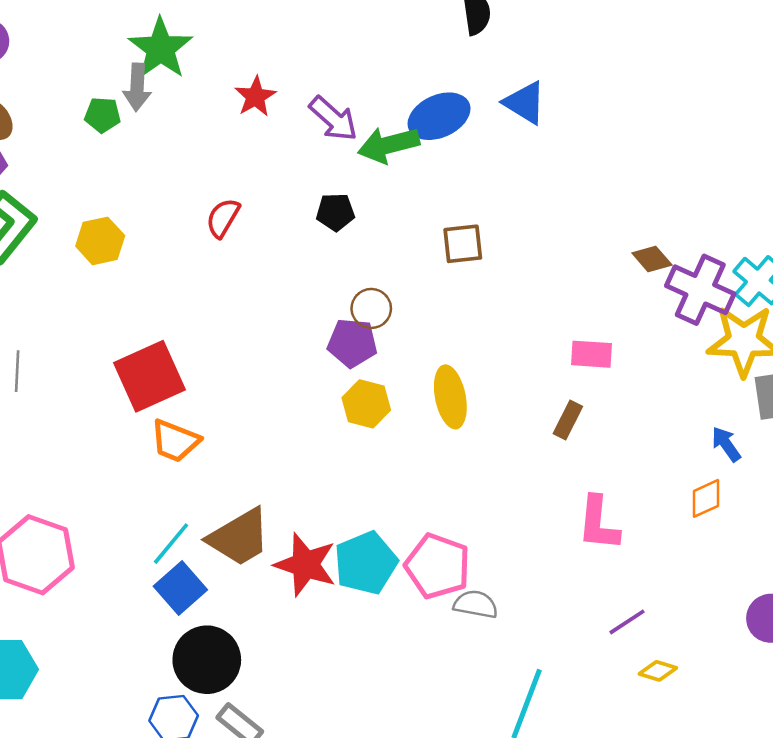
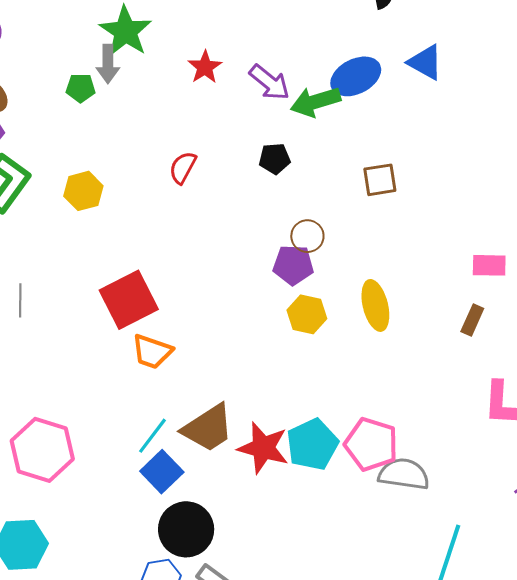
gray semicircle: (476, 604) -> (404, 474), size x1.4

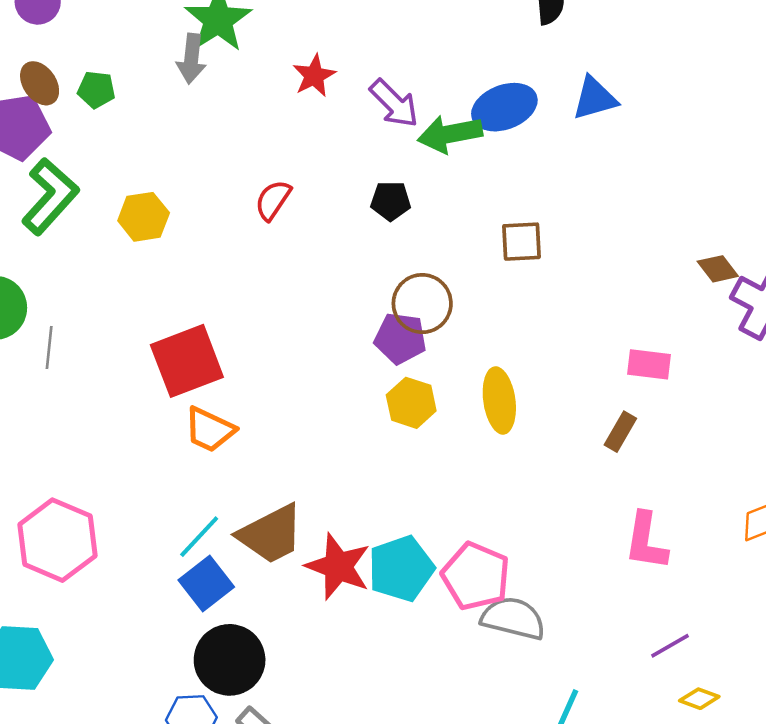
blue triangle: (425, 62) -> (595, 98), turned -51
green pentagon: (81, 88) -> (96, 90), moved
brown circle: (307, 236) -> (422, 304), size x1.4

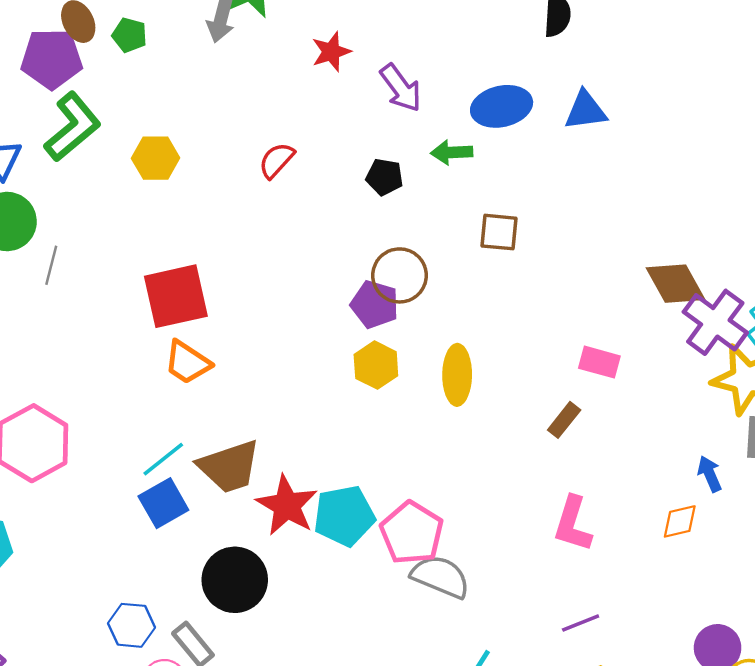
green arrow: (450, 134) -> (452, 152), moved, size x0.7
brown diamond: (718, 269) -> (676, 284), size x1.6
black circle: (230, 660) -> (235, 580), moved

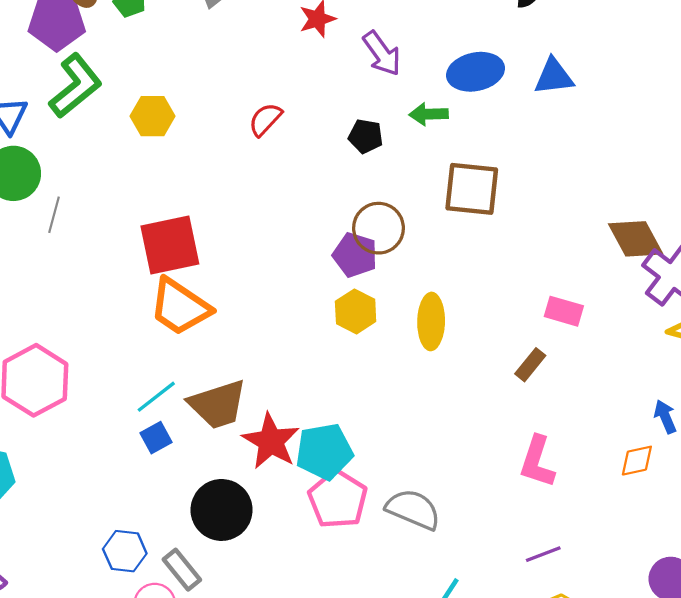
brown square: (499, 232) -> (472, 189), size x1.5
orange trapezoid: (187, 362) -> (180, 307), size x1.4
blue square: (163, 503) -> (156, 438), size x0.7
pink pentagon: (412, 533) -> (338, 499), moved

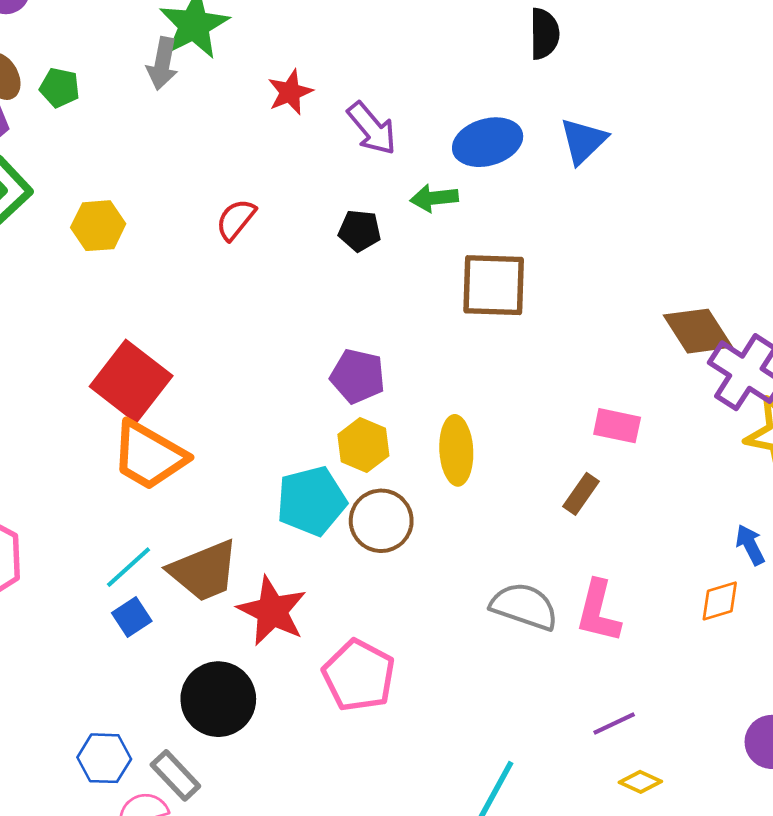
blue triangle: (554, 77) -> (583, 141), turned -33
brown circle: (379, 228) -> (381, 521), moved
red square: (170, 245) -> (131, 381), turned -36
cyan pentagon: (324, 452) -> (311, 501), moved
gray semicircle: (413, 509) -> (524, 606), moved

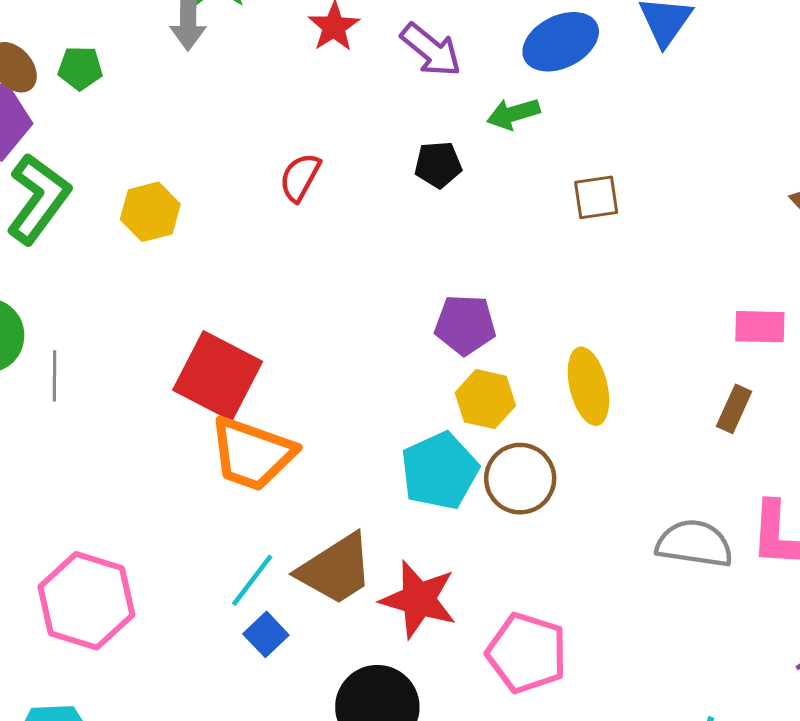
brown square: (494, 285) -> (596, 197), size x0.6

